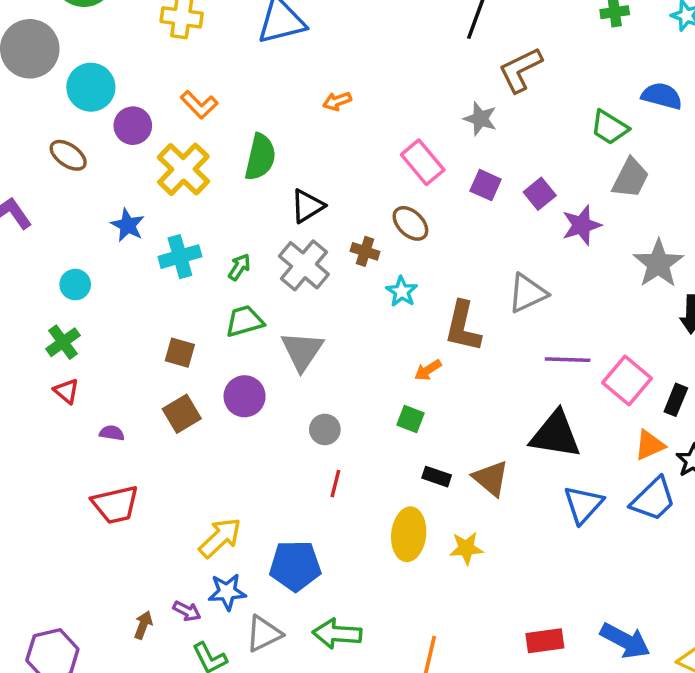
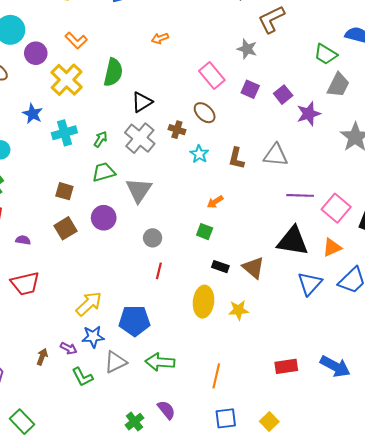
gray triangle: (527, 293) -> (276, 155), turned 30
brown L-shape: (463, 326) -> (236, 158), moved, size x0.7
orange triangle: (650, 445) -> (332, 247), moved

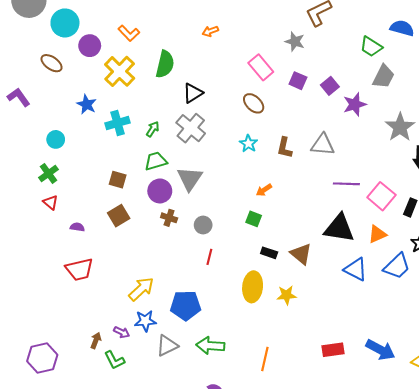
brown cross: (177, 130) -> (169, 218), moved
purple circle: (104, 218) -> (160, 191), moved
blue triangle: (310, 284) -> (356, 269), turned -45
green L-shape: (82, 377) -> (114, 360), moved

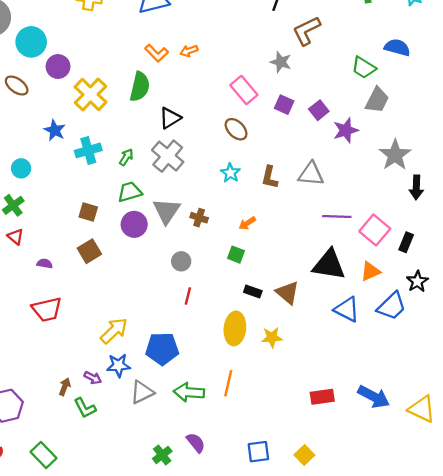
orange L-shape: (129, 33) -> (157, 53), moved
brown cross: (169, 218) -> (199, 218), moved
orange line: (265, 359) -> (228, 383), moved

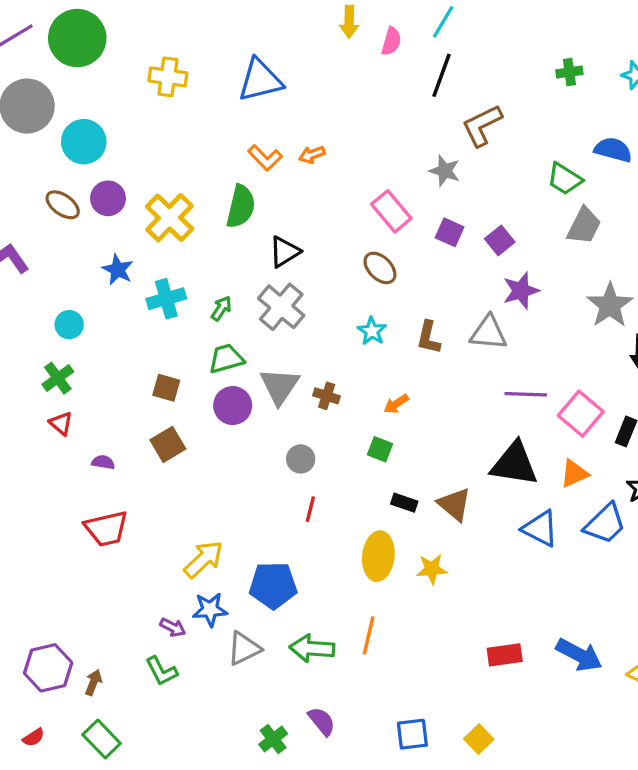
purple circle: (58, 67) -> (108, 198), moved
purple star: (346, 130) -> (521, 291), moved
brown arrow: (65, 387) -> (93, 682), moved

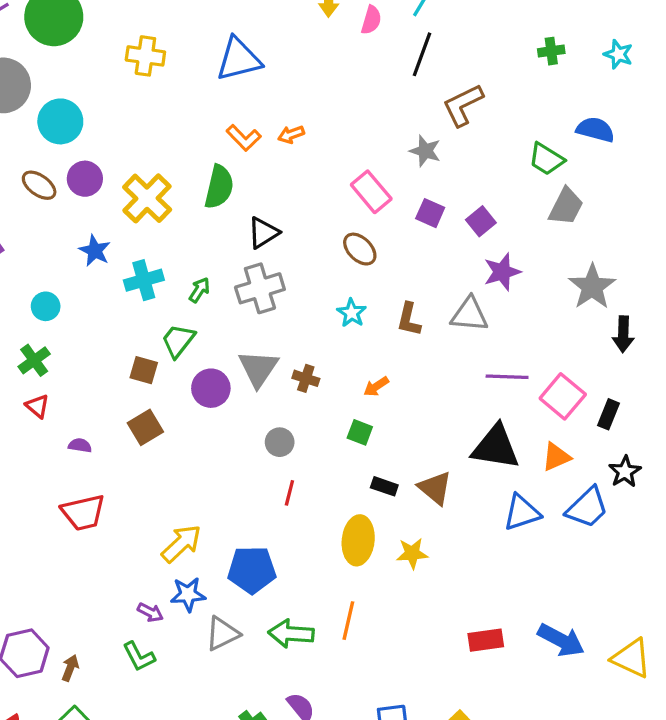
gray cross: (281, 307) -> (260, 288), turned 33
green trapezoid: (226, 359) -> (178, 341), moved, turned -36
blue triangle: (540, 529) -> (522, 513), turned -45

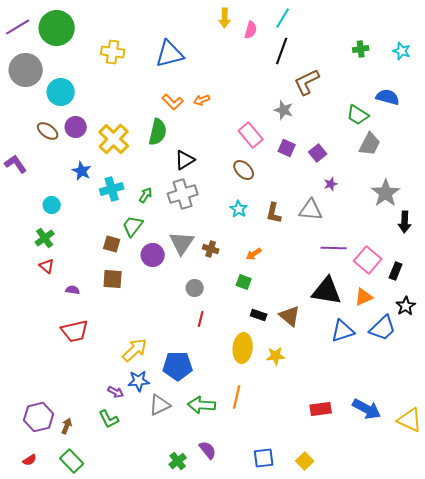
purple star: (502, 272) -> (331, 184), size x0.6
brown square: (145, 427) -> (113, 279), turned 35

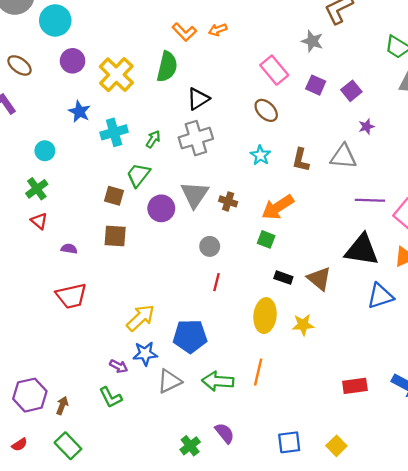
brown ellipse: (48, 131) -> (20, 65), moved
orange arrow: (254, 254) -> (278, 207), size x1.8

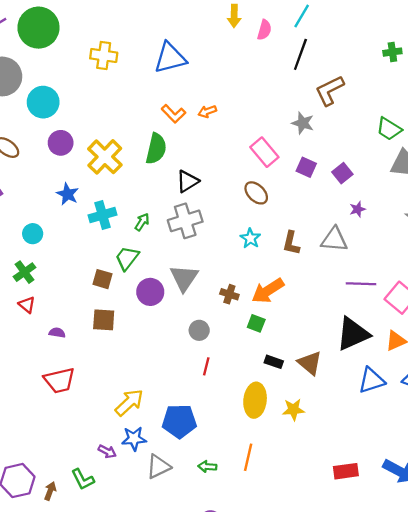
brown cross: (228, 201) -> (229, 294), moved
black triangle: (362, 250) -> (353, 334), turned -33
green arrow: (218, 381) -> (207, 467), size x0.6
green L-shape: (111, 397) -> (83, 479), moved

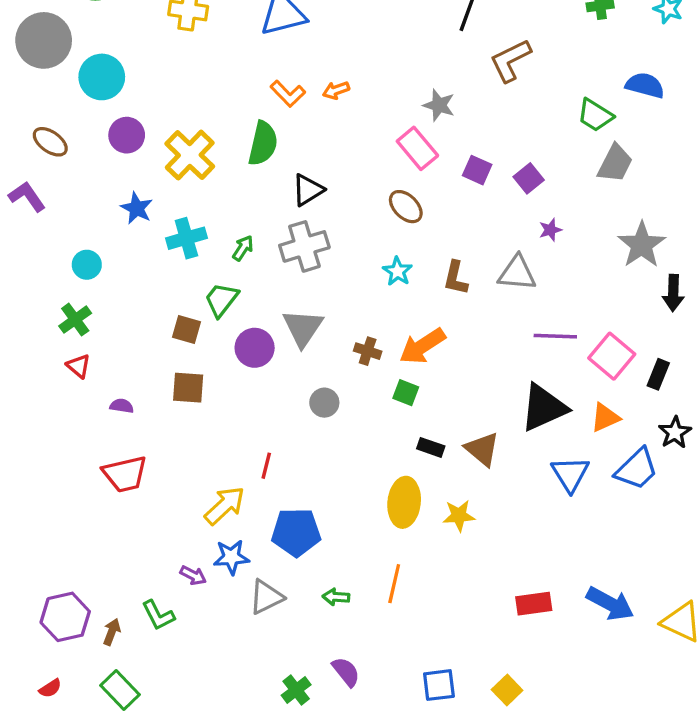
gray star: (303, 123) -> (439, 105), moved
red line: (206, 366) -> (266, 466), moved
blue triangle: (371, 380) -> (570, 474), turned -44

